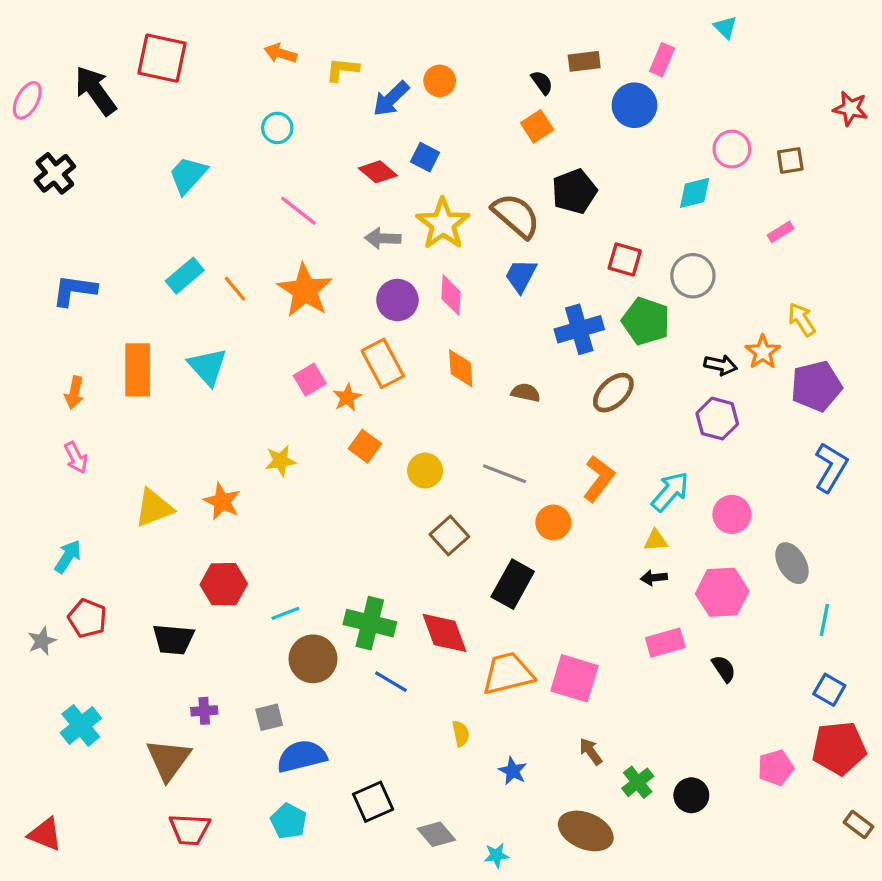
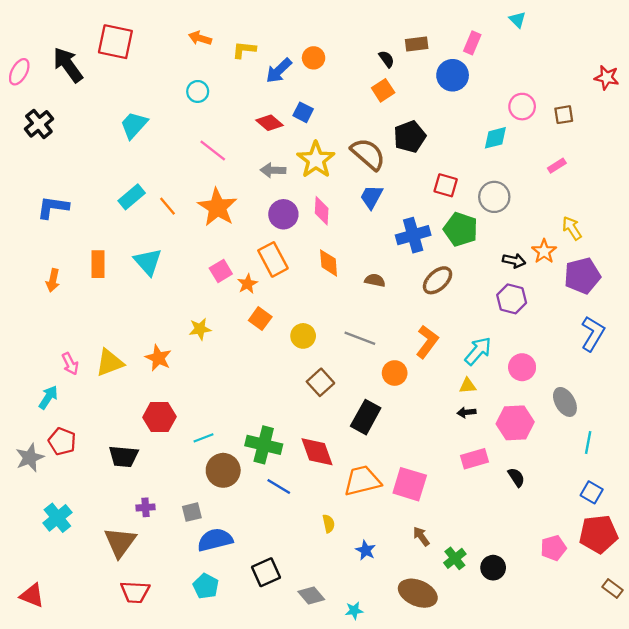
orange rectangle: (138, 370) -> (98, 264), size x0.7
pink arrow: (76, 458) -> (70, 364), moved
gray star: (42, 641) -> (30, 458), size x1.4

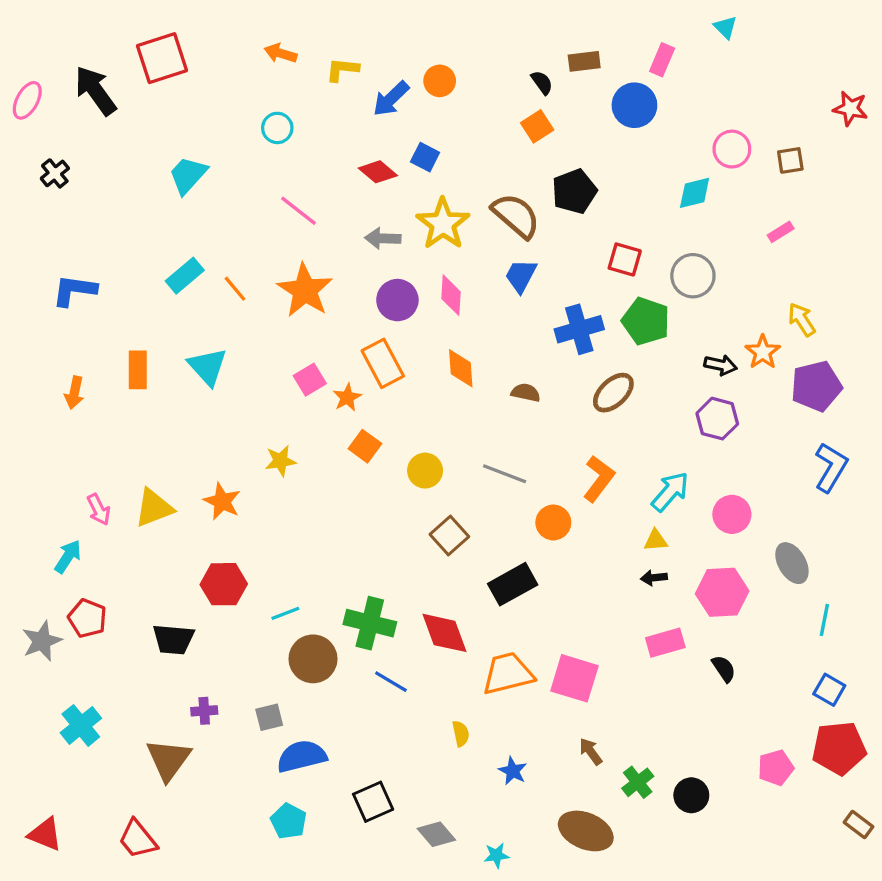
red square: (115, 42) -> (162, 58), turned -30
black cross: (39, 124) -> (55, 173), size x0.7
black rectangle: (366, 417) -> (513, 584), turned 32
red trapezoid: (135, 592) -> (138, 839), moved, turned 48

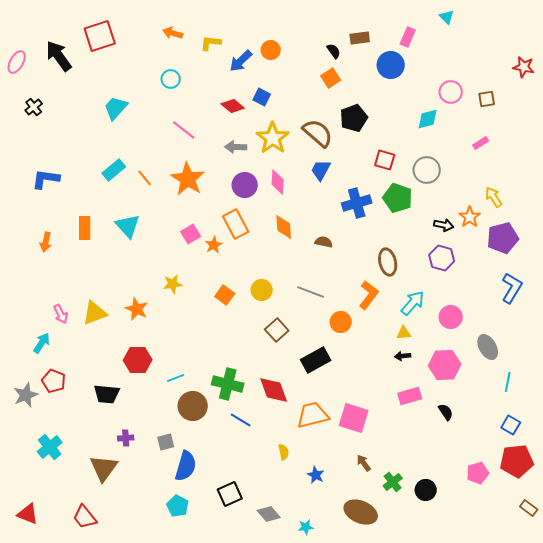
brown ellipse: (613, 393) -> (388, 262), moved, turned -60
orange square: (365, 446) -> (225, 295), moved
blue semicircle: (302, 756) -> (186, 466), turned 120

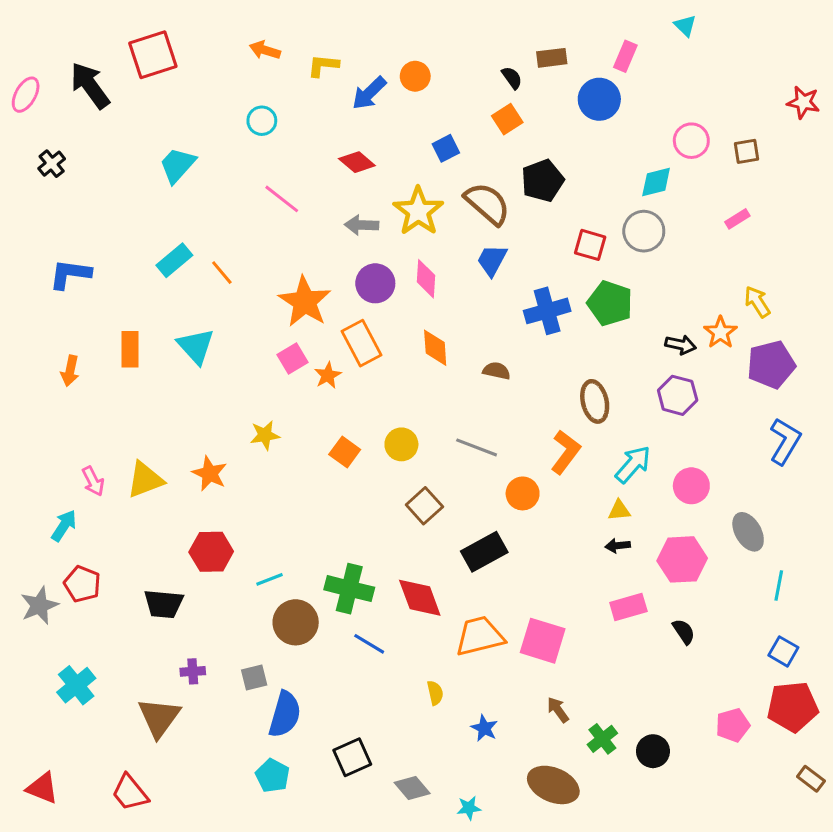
blue square: (262, 97) -> (446, 148), moved, turned 36
gray circle: (427, 170) -> (644, 231), moved
orange star: (188, 179) -> (305, 302), moved

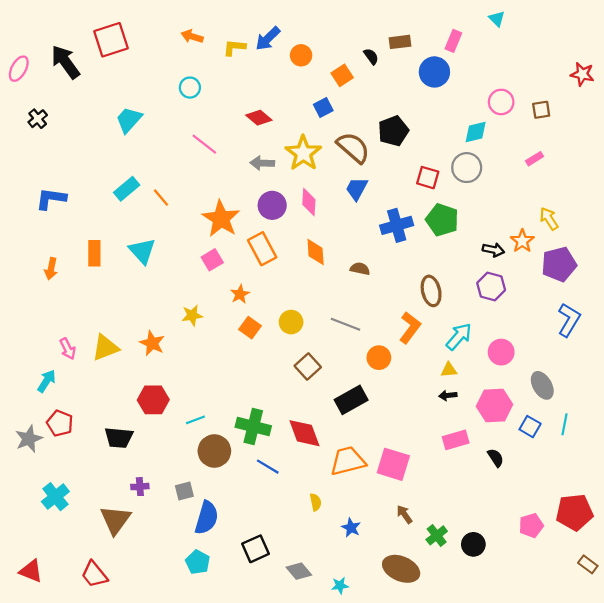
blue arrow: (369, 93) -> (268, 39), moved
orange square: (507, 119) -> (342, 75), moved
orange star: (328, 375) -> (240, 294), moved
blue square: (783, 651) -> (530, 427), moved

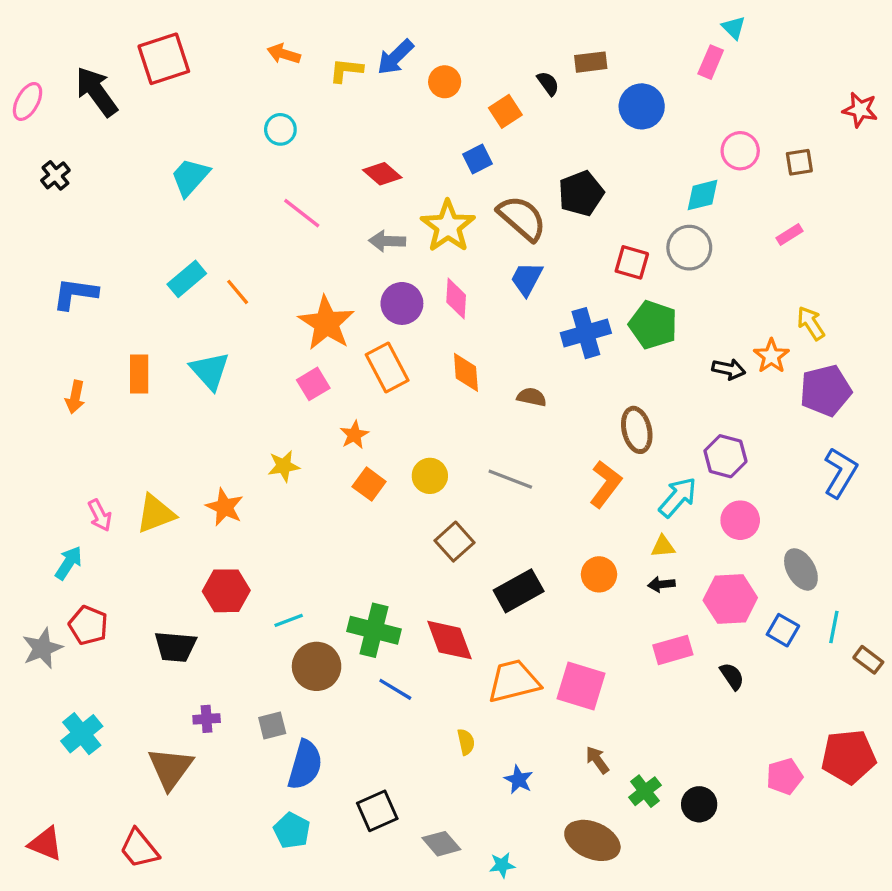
pink rectangle: (453, 41) -> (711, 62), moved
purple hexagon: (491, 286) -> (725, 456), moved
orange circle: (379, 358) -> (599, 574), moved
brown rectangle: (588, 564) -> (868, 660), moved

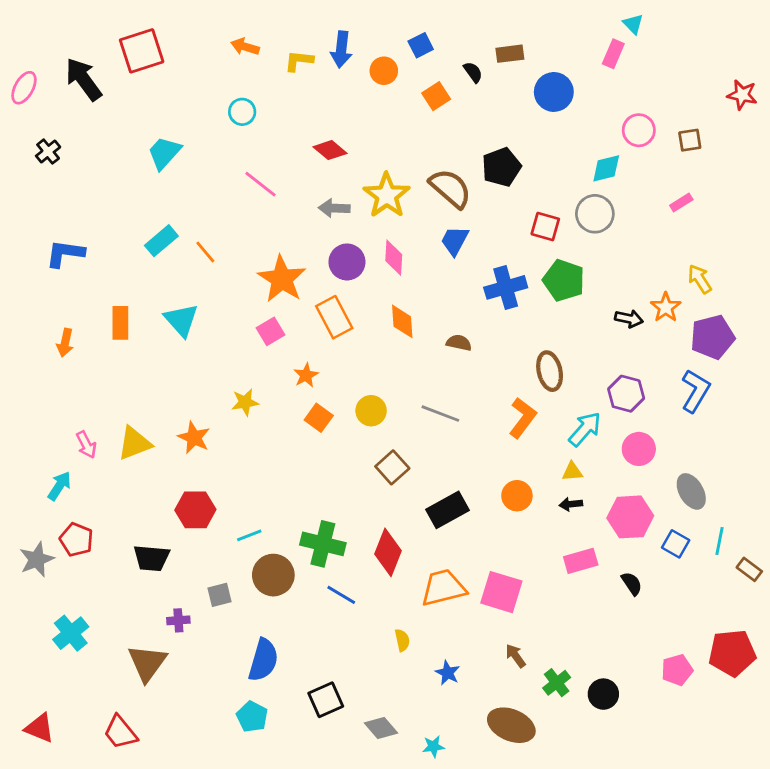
blue arrow: (395, 57) -> (341, 49), turned -40
blue square: (477, 159) -> (421, 45), moved
blue L-shape: (840, 473) -> (695, 391), moved
red diamond: (450, 640) -> (388, 552), turned 42
gray square: (272, 725) -> (219, 595), moved

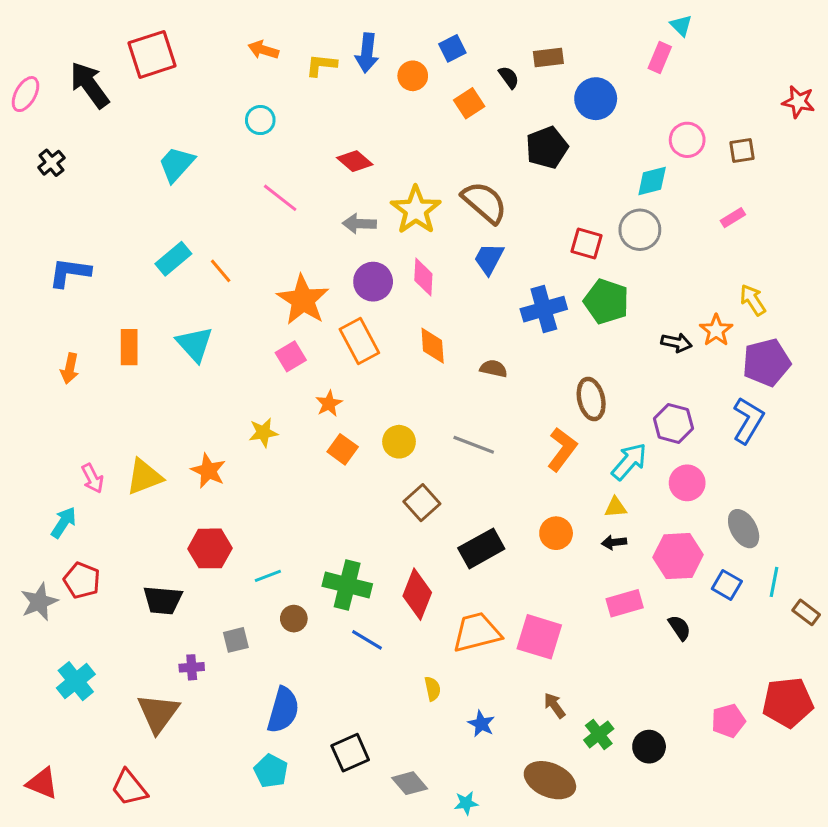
black pentagon: (501, 167) -> (547, 147), moved
brown circle: (273, 575) -> (294, 619), size x0.6

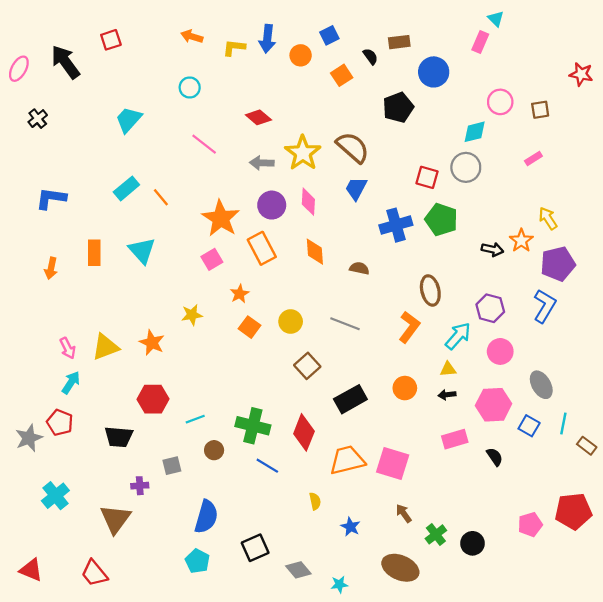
red square: (152, 54) -> (111, 40), size x0.6
cyan arrow: (64, 523) -> (71, 383), moved

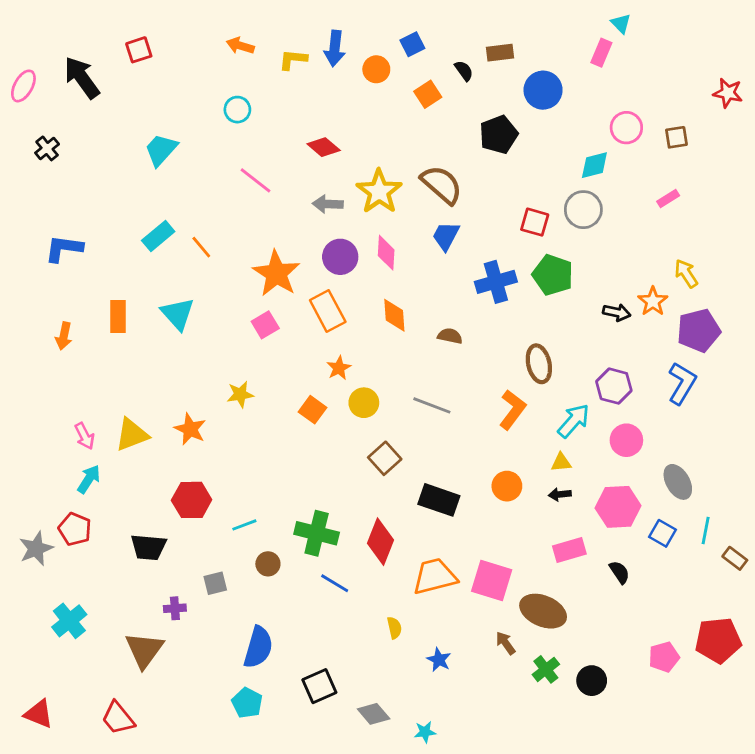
orange star: (240, 294) -> (339, 368), moved
black rectangle: (350, 399) -> (439, 500), turned 48
brown ellipse: (400, 568) -> (543, 611), moved

